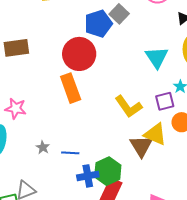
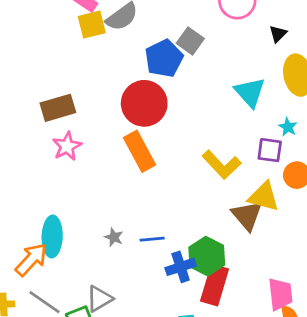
purple square: (165, 101) -> (270, 150), turned 30
pink star: (16, 109) -> (67, 146), moved, turned -30

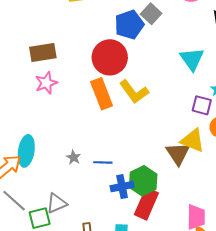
yellow L-shape: (222, 165) -> (134, 92), moved

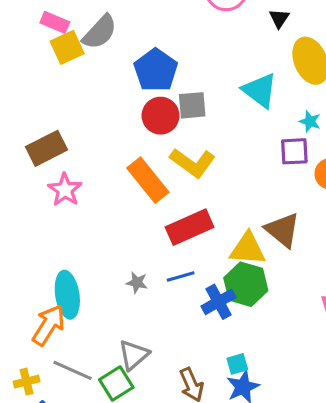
gray square: (151, 14) -> (192, 105), moved, turned -30
red circle: (110, 57) -> (161, 116), moved, size x0.7
yellow triangle: (193, 140) -> (248, 249), moved
red rectangle: (146, 204) -> (190, 227), moved, turned 60

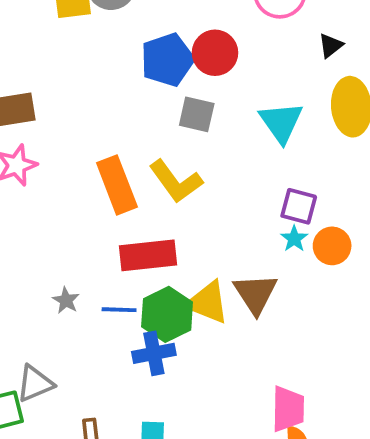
red circle: (161, 116) -> (215, 53), moved
cyan star: (310, 121) -> (294, 239), moved
green hexagon: (246, 284) -> (167, 314), moved

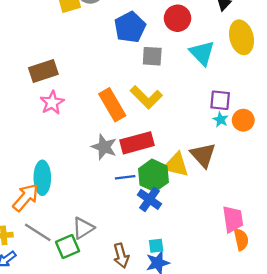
red circle: (215, 53) -> (177, 18), moved
gray star: (66, 300) -> (104, 147), moved, size x1.6
blue cross: (154, 353) -> (149, 199), turned -35

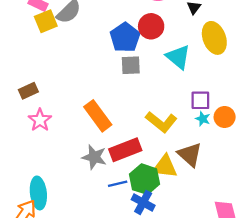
blue pentagon: (130, 27) -> (125, 37), moved
brown rectangle: (43, 71) -> (28, 91), size x0.7
yellow L-shape: (146, 97) -> (161, 122), moved

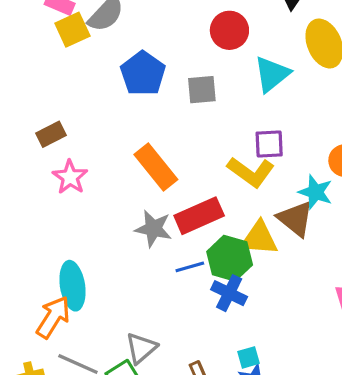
blue pentagon: (125, 37) -> (143, 74), moved
cyan triangle: (178, 57) -> (272, 74), turned 44
purple square: (200, 100) -> (269, 144), moved
cyan star: (203, 119) -> (316, 192), moved, size x1.5

